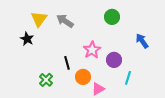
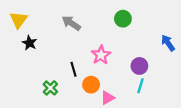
yellow triangle: (39, 19) -> (18, 20), moved
blue arrow: (142, 41) -> (168, 43), moved
purple circle: (114, 60) -> (139, 66), moved

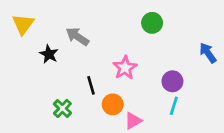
gray arrow: (71, 23) -> (77, 36), moved
black star: (29, 43) -> (49, 54), moved

